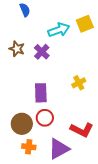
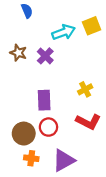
red L-shape: (82, 130) -> (88, 122), moved

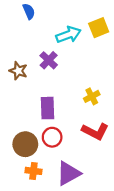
brown star: (18, 53) -> (18, 71), moved

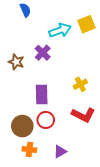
purple triangle: (68, 173) -> (60, 152), size x0.6

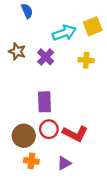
brown star: (16, 62) -> (17, 51), moved
yellow cross: (80, 84) -> (86, 60), moved, turned 32
red L-shape: (83, 115) -> (75, 134), moved

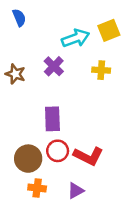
blue semicircle: (27, 11) -> (19, 18), moved
brown star: (17, 51) -> (15, 74), moved

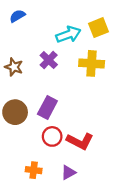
blue semicircle: (19, 18) -> (17, 16), turned -98
yellow cross: (101, 70) -> (92, 63), size x1.5
purple rectangle: (52, 119) -> (47, 108), turned 30
brown circle: (28, 159) -> (15, 112), moved

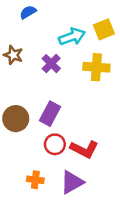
blue semicircle: (17, 16) -> (28, 12), moved
brown star: (14, 67) -> (13, 55), moved
purple triangle: (68, 172) -> (72, 182), size x1.5

